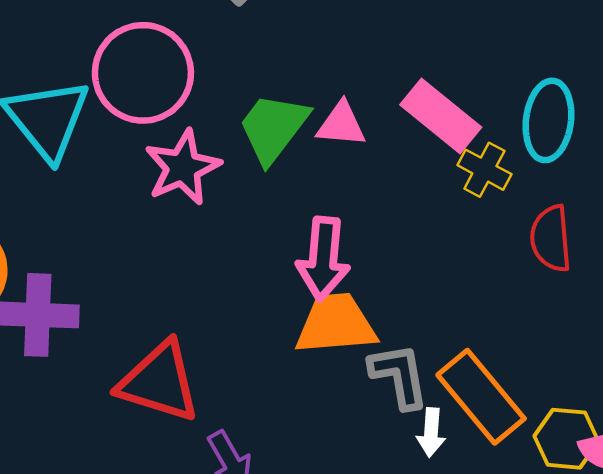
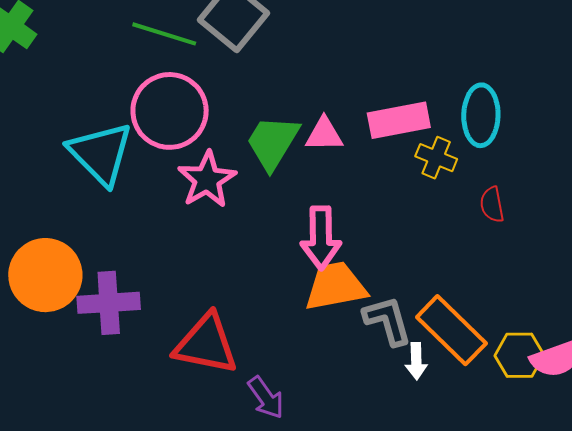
pink rectangle: (441, 116) -> (399, 120), turned -44
red semicircle: (551, 238) -> (492, 205), size x0.7

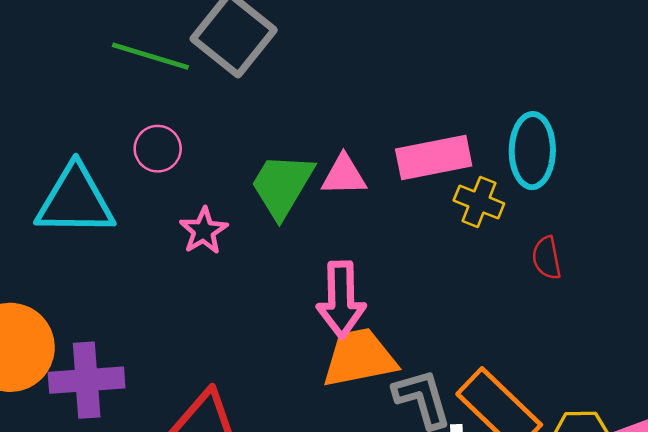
pink circle: (170, 111) -> (158, 149), size x0.5
cyan triangle: (101, 154) -> (75, 201), turned -44
pink star: (207, 180) -> (204, 231), size x0.7

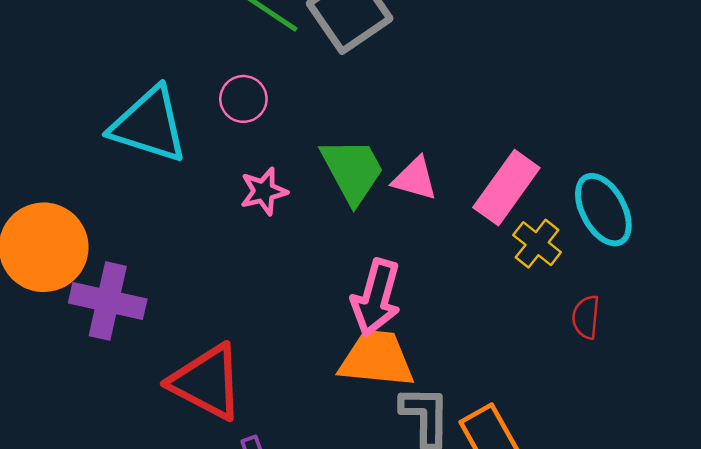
cyan ellipse: (532, 151) -> (603, 210), turned -46
pink rectangle: (434, 157) -> (506, 188), turned -60
green trapezoid: (282, 185) -> (352, 170), turned 104

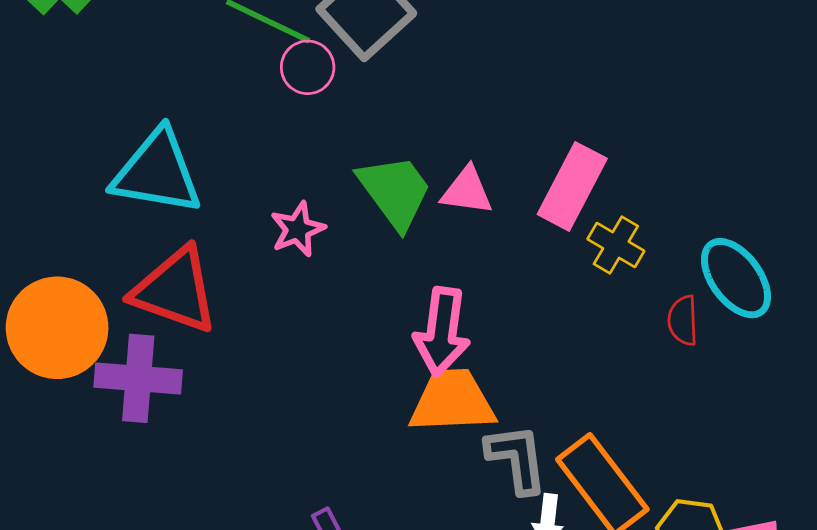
pink circle: (243, 99) -> (308, 67), moved
cyan ellipse: (603, 210) -> (736, 278), moved
red triangle: (207, 382) -> (175, 290), moved

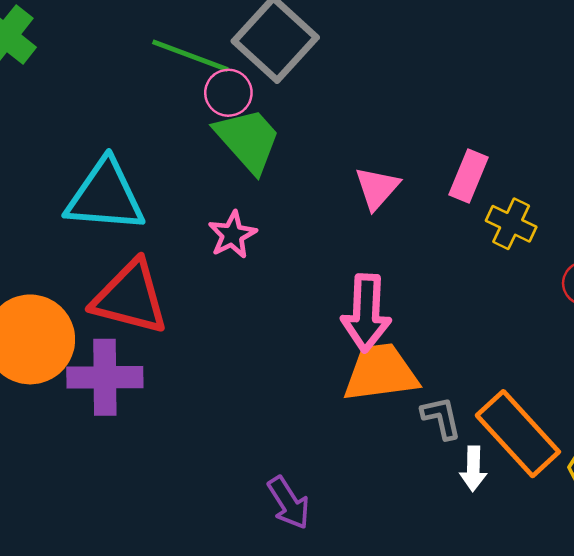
pink rectangle: (572, 186) -> (468, 176), size x0.7
green trapezoid: (395, 191) -> (248, 140), moved
pink triangle: (467, 191) -> (377, 188), turned -51
gray L-shape: (517, 459) -> (441, 418), size x0.7

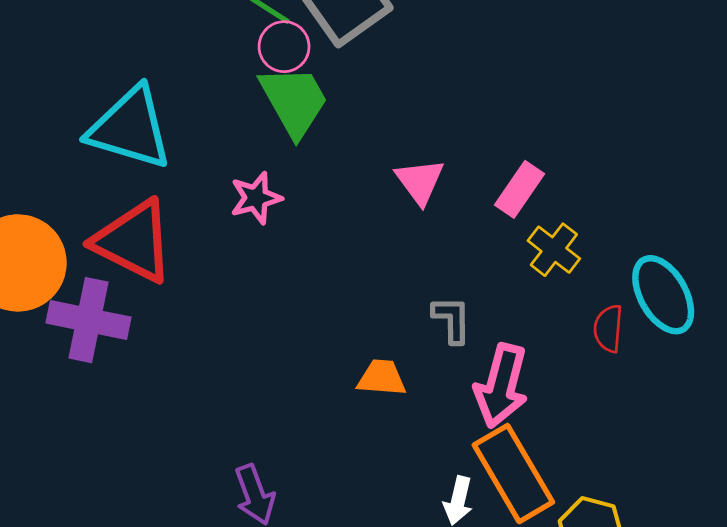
pink triangle: (377, 188) -> (420, 181), turned -30
pink arrow: (366, 313) -> (501, 386), moved
orange trapezoid: (381, 373) -> (382, 378), size x0.6
gray L-shape: (441, 418) -> (452, 320), moved

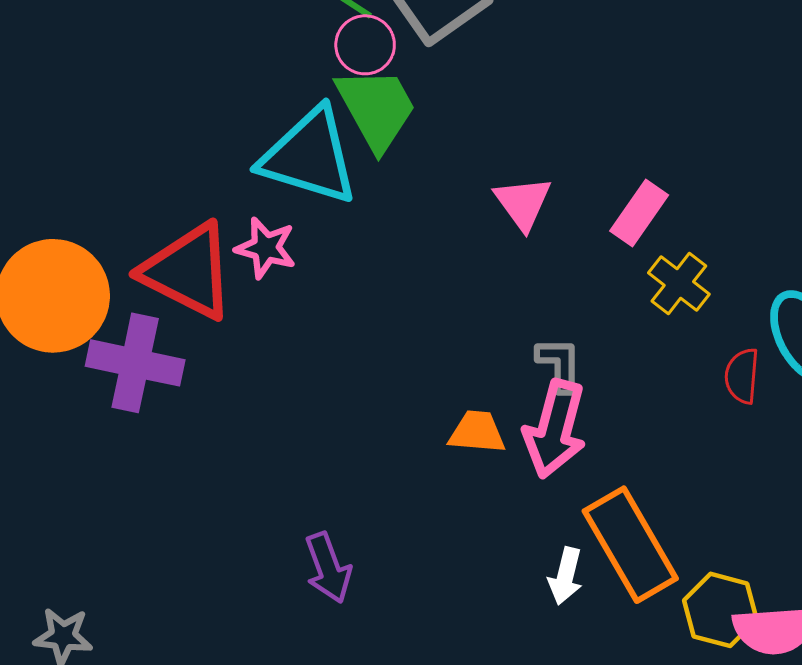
cyan triangle: (130, 128) -> (309, 156), moved
pink star: (256, 198) -> (266, 248), moved, turned 30
pink arrow: (501, 386) -> (555, 429), moved

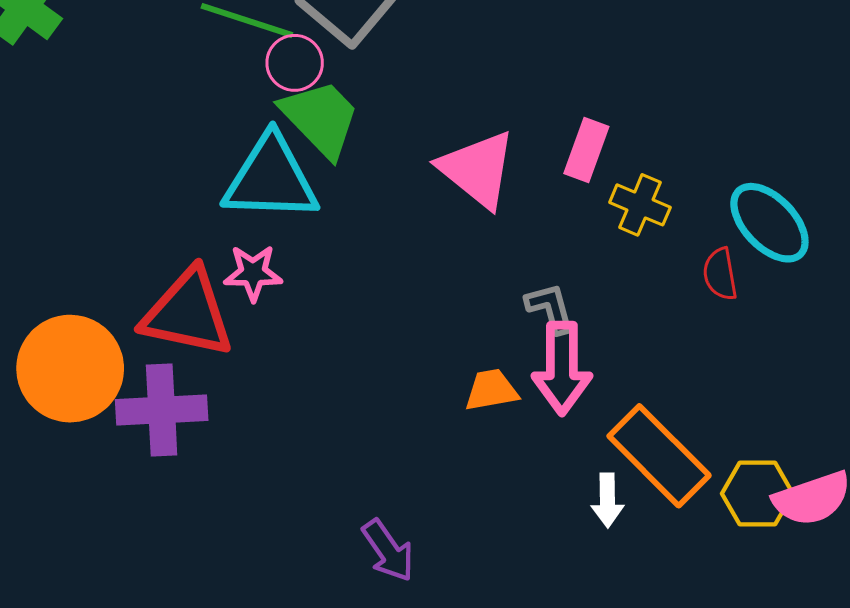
pink triangle: (523, 203) -> (477, 169), size x1.5

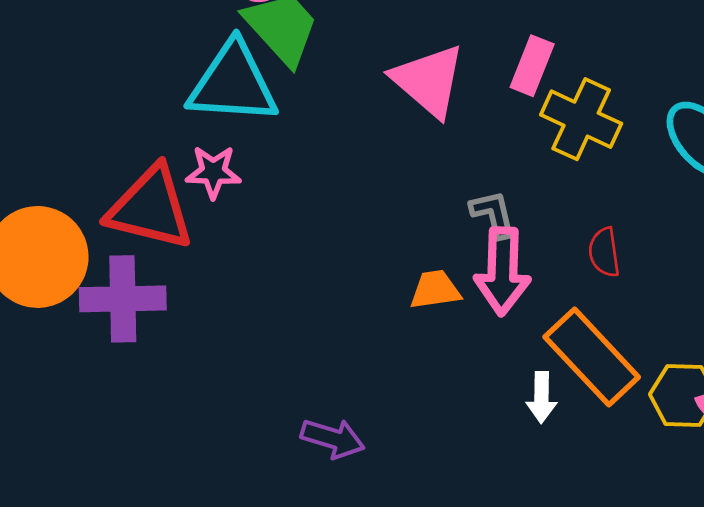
yellow cross: (640, 205) -> (581, 119), size x1.4
red semicircle: (720, 274) -> (604, 252), moved
purple arrow: (388, 551) -> (333, 438), turned -40

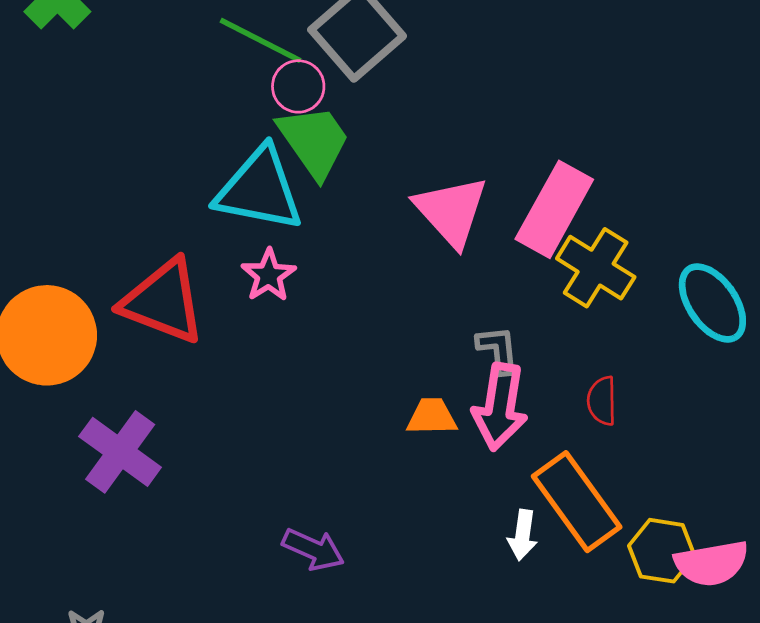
pink rectangle: (532, 66) -> (554, 209), size x1.6
pink star: (213, 172) -> (269, 275), moved, turned 30
purple cross: (123, 299) -> (120, 452), moved, turned 30

